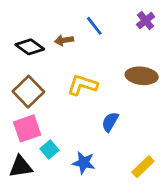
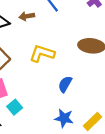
blue star: (84, 163) -> (64, 118), moved

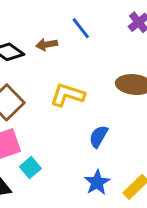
blue star: (64, 118) -> (97, 182), turned 30

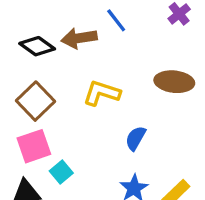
brown arrow: (47, 44) -> (79, 38), size x1.5

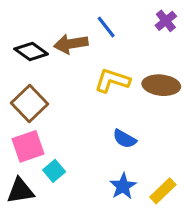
yellow L-shape: (102, 93) -> (112, 81), moved
blue semicircle: (136, 138) -> (124, 139), turned -90

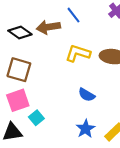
brown square: (30, 104) -> (19, 70), turned -30

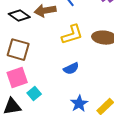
yellow L-shape: (78, 53) -> (72, 35), turned 145
blue semicircle: (87, 95) -> (71, 69), moved, turned -56

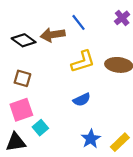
brown square: (18, 50) -> (22, 78), size x0.7

